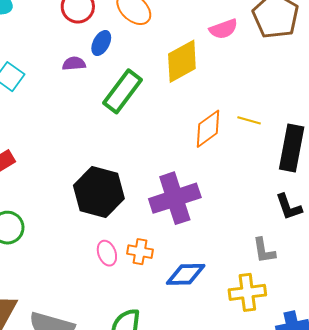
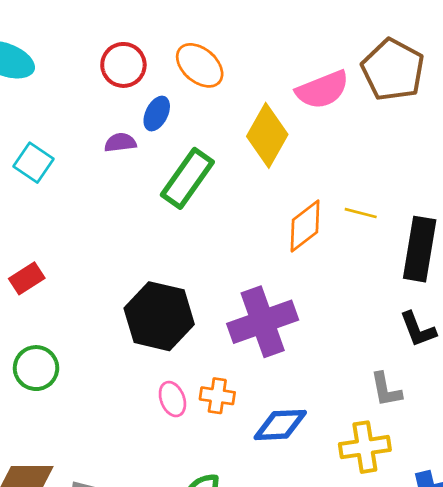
pink semicircle: (223, 29) -> (322, 90), size x1.4
yellow diamond: (182, 61) -> (267, 135), turned -30

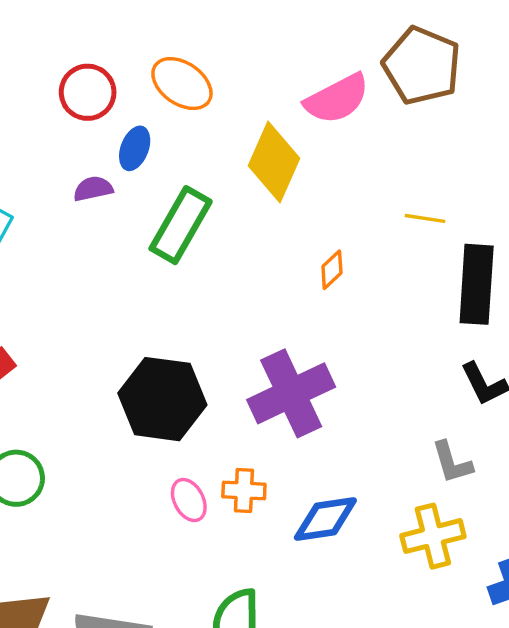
yellow line: (361, 213) -> (425, 218), moved
orange diamond: (305, 226) -> (332, 270), size x0.6

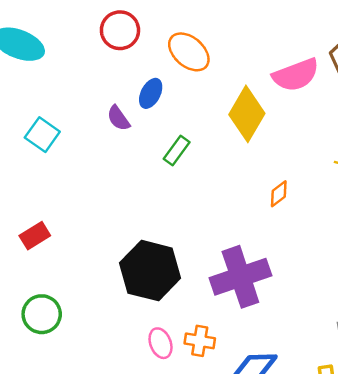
red circle: (88, 92) -> (120, 30), moved
purple semicircle: (93, 189) -> (118, 118), turned -120
green rectangle: (181, 225) -> (177, 151), size x0.6

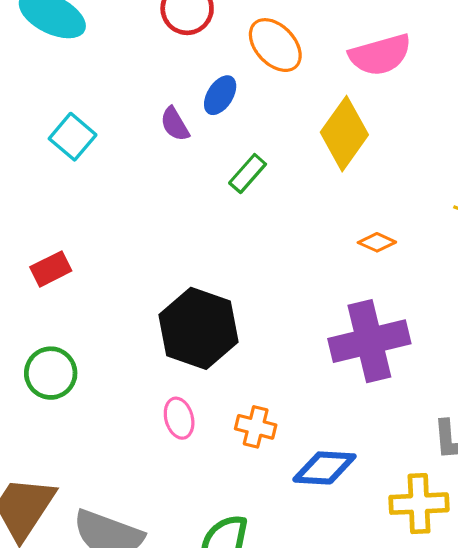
pink semicircle: (296, 75) -> (380, 55), moved
orange diamond: (279, 194) -> (377, 242), turned 56
purple cross: (240, 277) -> (369, 341), moved
pink ellipse: (160, 343) -> (179, 418), moved

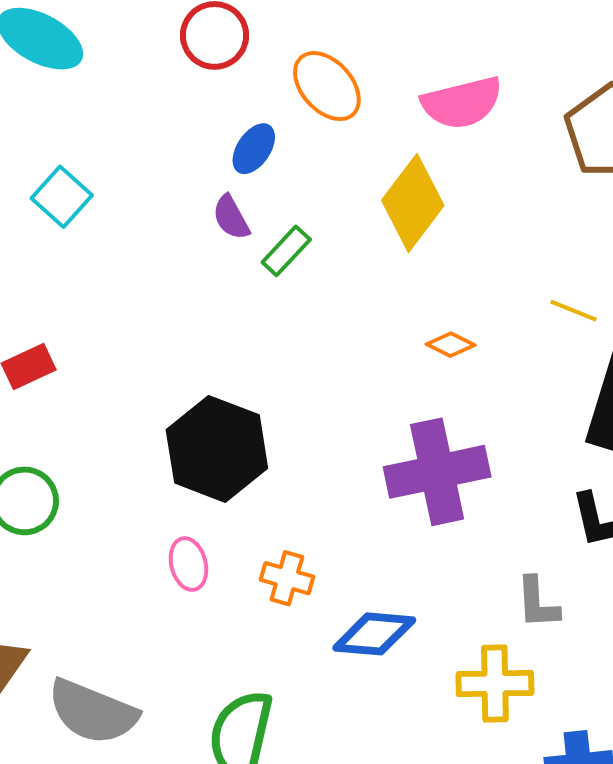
purple semicircle: (175, 124) -> (231, 217), moved

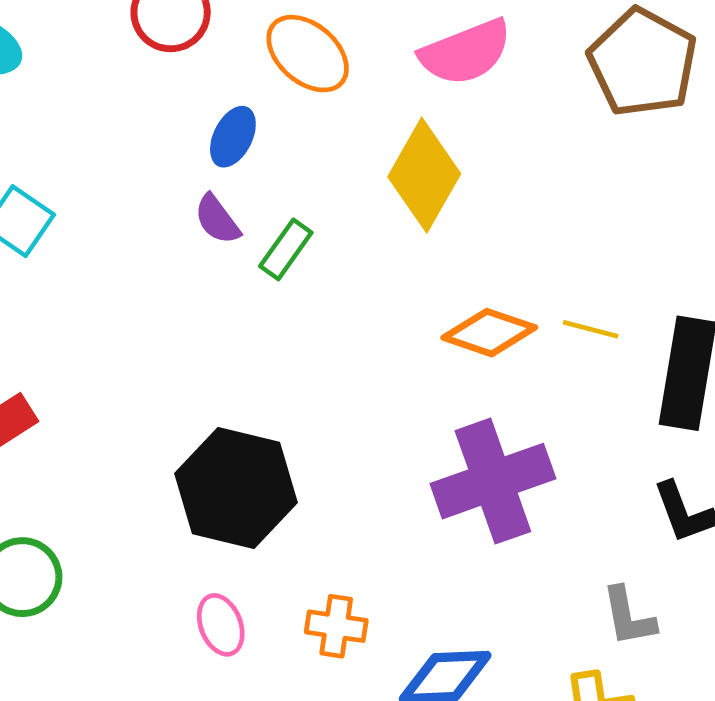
yellow line: (573, 311) -> (591, 329), moved
orange diamond: (451, 345) -> (489, 333), size x1.6

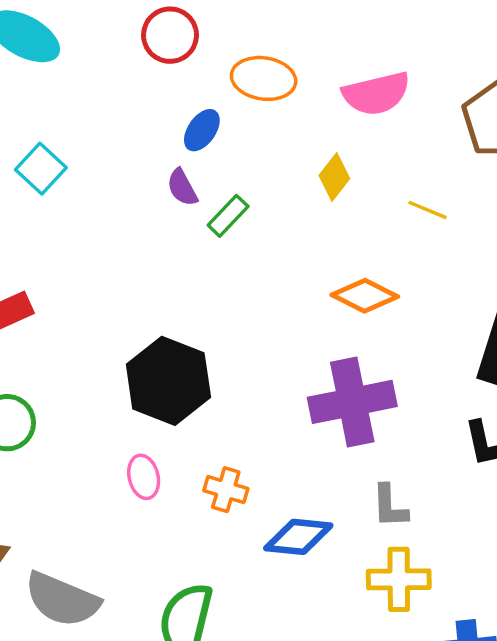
orange ellipse: (308, 54) -> (264, 78), turned -40
yellow diamond: (424, 175) -> (334, 177), size x0.6
yellow line: (591, 329) -> (428, 210), moved
gray L-shape: (629, 617) -> (390, 506), moved

